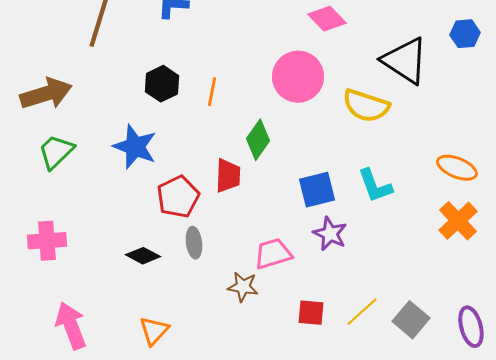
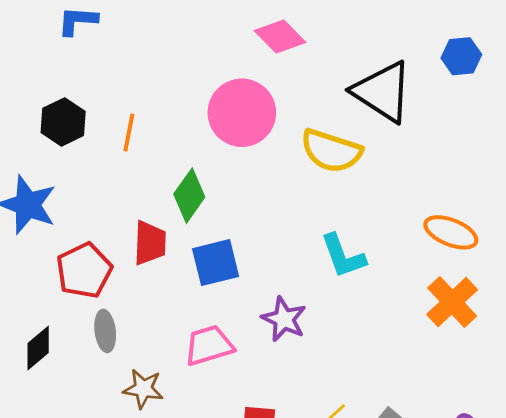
blue square: (317, 190) -> (216, 263), moved
black diamond: (143, 256) -> (38, 348), turned -68
brown star: (243, 287) -> (143, 389), moved

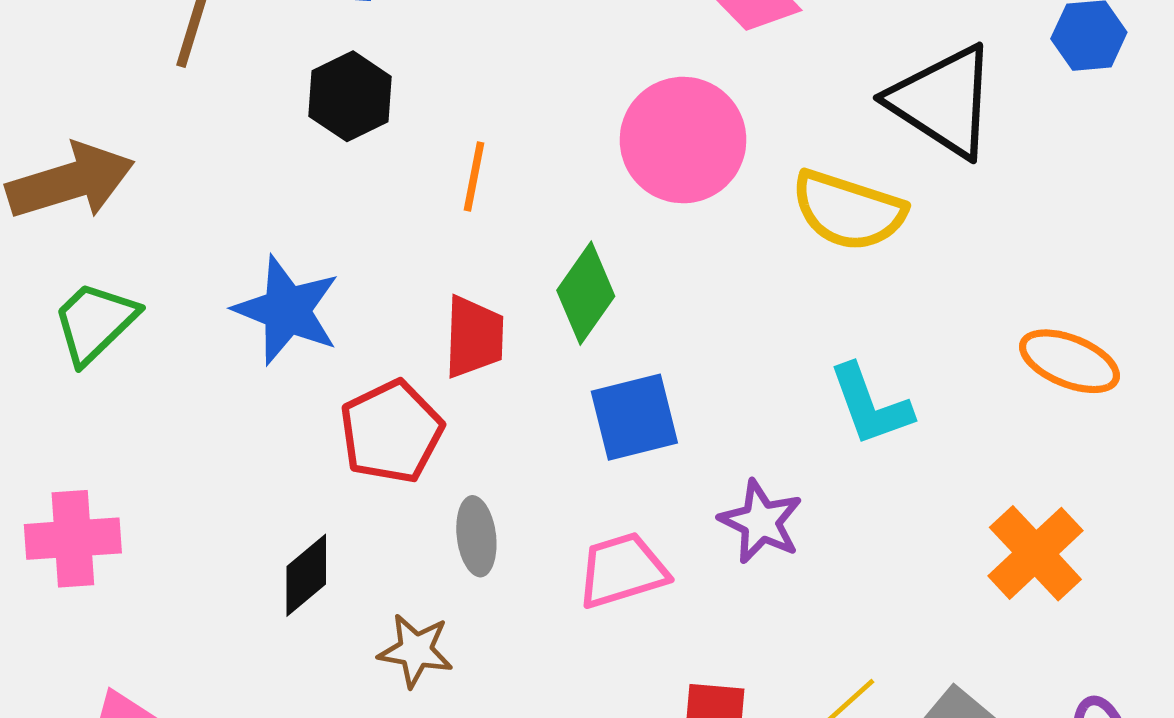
black hexagon: (63, 122) -> (350, 96), moved
red trapezoid: (150, 243) -> (474, 337), moved
orange cross: (452, 302) -> (1035, 553), moved
gray ellipse: (105, 331) -> (476, 536), moved
brown star: (143, 389) -> (416, 651), moved

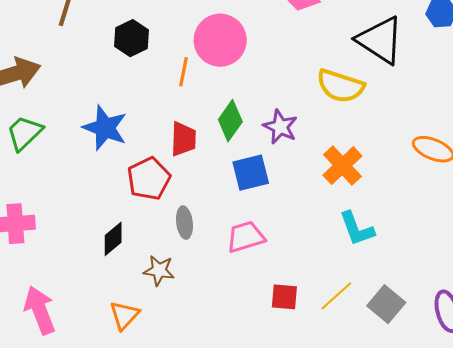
pink circle: (683, 140) -> (220, 40), moved
cyan L-shape: (870, 405) -> (357, 229), moved
purple star: (761, 522) -> (280, 127), moved
orange cross: (1035, 553) -> (342, 166), moved

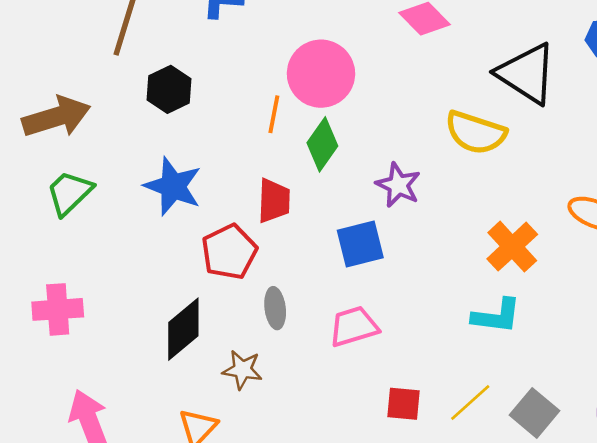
black hexagon: (131, 38) -> (169, 89), moved
green diamond: (230, 121) -> (322, 144), moved
orange cross: (342, 166) -> (512, 247), moved
cyan L-shape: (357, 229) -> (497, 316), turned -63
black diamond: (113, 239) -> (183, 329), size x1.4

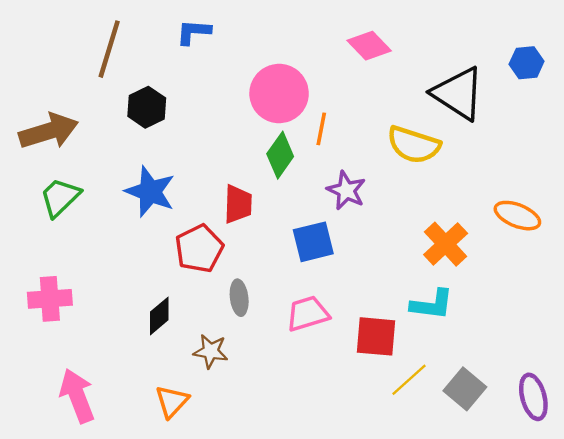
orange line: (274, 114) -> (321, 129), moved
black diamond: (183, 329) -> (159, 316), size x0.7
red square: (404, 404) -> (376, 336), moved, size x1.4

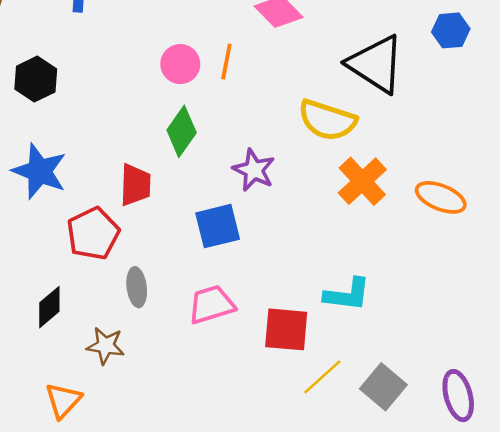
pink circle: (279, 94) -> (180, 64), size x0.6
orange line: (321, 129) -> (226, 62), moved
orange cross: (446, 244) -> (362, 181), moved

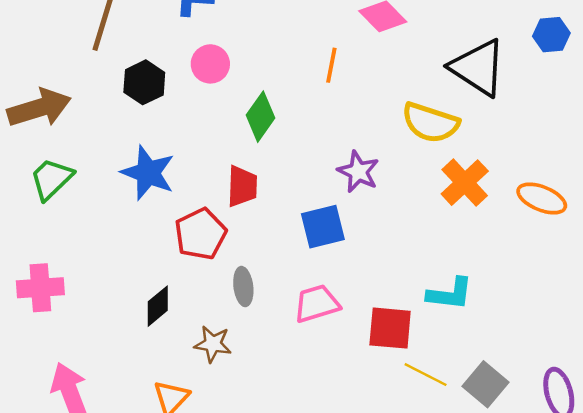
pink circle: (180, 64) -> (210, 64), moved
green diamond: (182, 131) -> (260, 117), moved
yellow line: (322, 377) -> (426, 375), turned 69

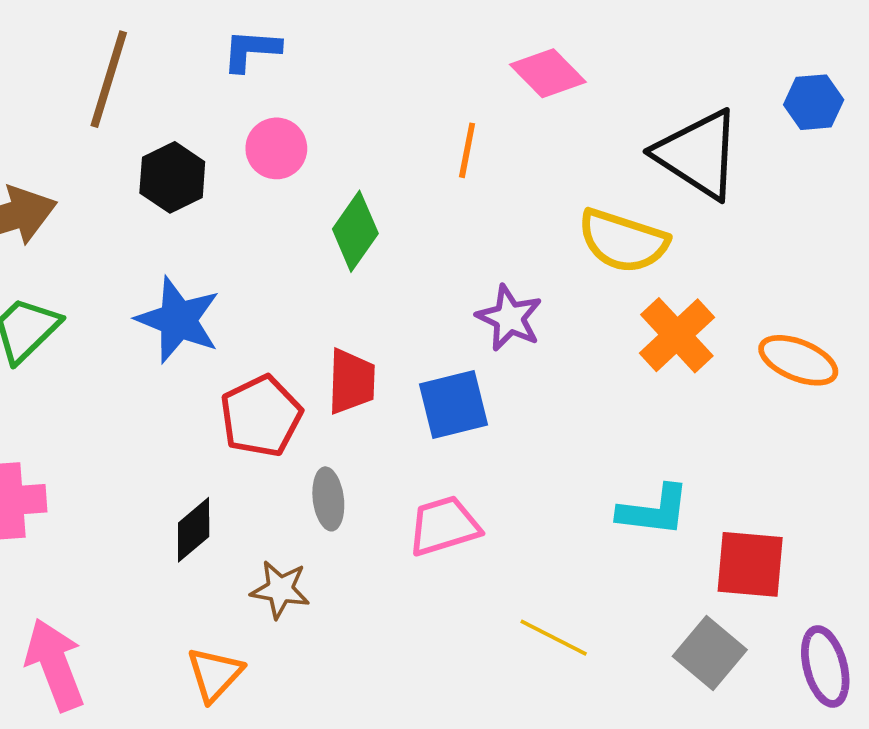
red trapezoid: (242, 186) -> (351, 381), moved
red square: (390, 328) -> (750, 564), moved
yellow line: (426, 375) -> (554, 638), moved

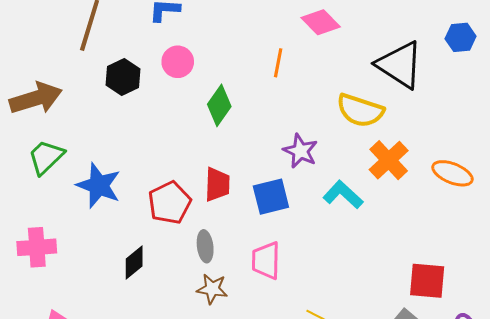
blue star: (178, 320) -> (99, 185), moved
cyan L-shape: (654, 511) -> (343, 195), moved, turned -144
pink trapezoid: (444, 526) -> (266, 260), turned -72
brown star: (280, 589) -> (212, 289), moved

